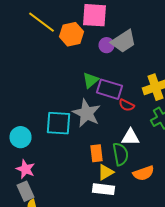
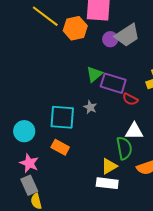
gray star: (87, 113) -> (90, 107), size x0.5
orange rectangle: (97, 153) -> (60, 147), moved, turned -54

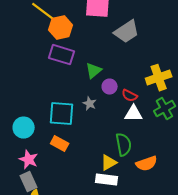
orange hexagon: (75, 28) -> (61, 28), moved
purple circle: (110, 39) -> (110, 87), moved
purple rectangle: (113, 83) -> (62, 55), moved
white triangle: (134, 131) -> (134, 114), moved

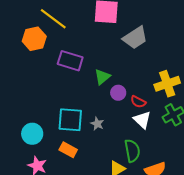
orange hexagon: (61, 28) -> (34, 39), moved
gray star: (90, 104) -> (97, 124), moved
white triangle: (134, 114) -> (142, 120), turned 42

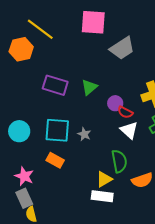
purple rectangle: (70, 61) -> (55, 85), moved
purple circle: (118, 93) -> (115, 103), moved
cyan circle: (32, 134) -> (19, 131), moved

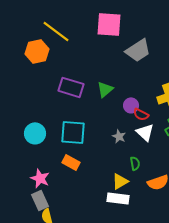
gray star: (84, 134) -> (119, 136), moved
green semicircle: (119, 161) -> (135, 163), size x0.6

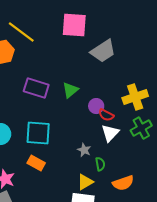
white triangle: (145, 132) -> (110, 133), turned 30
gray star: (119, 136) -> (84, 150), moved

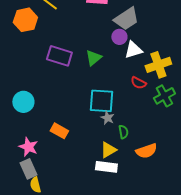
purple circle: (96, 106) -> (119, 37), moved
red semicircle: (106, 115) -> (138, 83), moved
cyan square: (38, 133) -> (101, 101), moved
white triangle: (110, 133) -> (133, 50), moved, turned 30

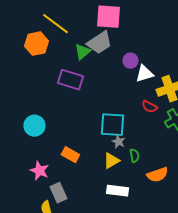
gray trapezoid: (126, 19) -> (99, 43), moved
green triangle: (93, 58) -> (82, 52), moved
yellow triangle: (108, 150) -> (111, 161), moved
gray rectangle: (28, 169) -> (58, 193), moved

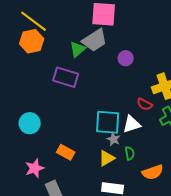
yellow line: (55, 24) -> (34, 21), moved
white triangle: (144, 74) -> (132, 124), moved
pink star: (39, 171) -> (35, 168), turned 30

